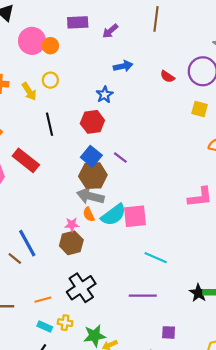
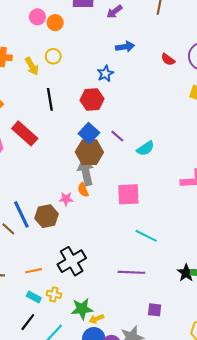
pink circle: (32, 41) -> (37, 17), size x0.6
gray arrow: (90, 196) -> (86, 172), turned 60
cyan semicircle: (113, 215) -> (145, 148), moved, size x0.7
brown hexagon: (71, 243) -> (47, 216), moved

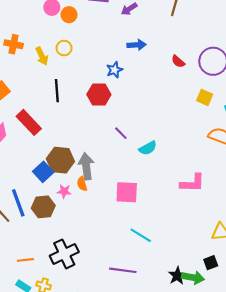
blue square: (89, 133) -> (43, 172), moved
brown hexagon: (89, 152) -> (60, 160), moved

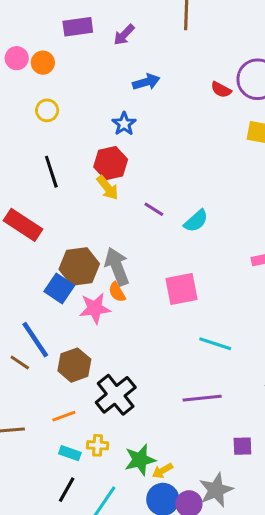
yellow arrow: (42, 56) -> (108, 188), moved
red semicircle: (178, 61) -> (221, 90), moved
pink star: (64, 191) -> (95, 308), size x1.5
brown hexagon: (43, 207) -> (74, 365), moved

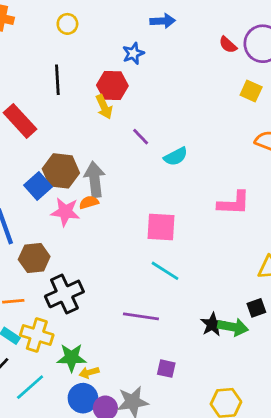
pink square: (181, 289) -> (161, 227), moved
orange semicircle: (117, 292) -> (89, 202), turned 90
yellow cross: (98, 445) -> (37, 335), size x1.6

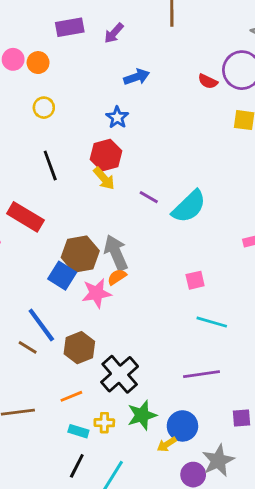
cyan semicircle: (176, 156) -> (189, 206), size x1.5
pink square: (161, 227) -> (195, 280), size x0.6
yellow cross: (37, 335) -> (104, 423), size x0.6
green star: (71, 358) -> (142, 415), moved
blue circle: (83, 398) -> (182, 426), moved

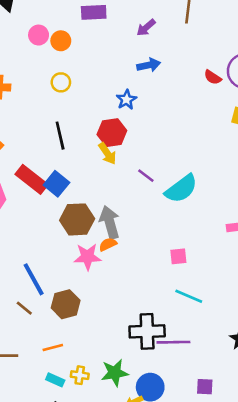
purple arrow: (114, 33) -> (146, 28), moved
blue square: (62, 276) -> (56, 184), moved
brown line: (28, 347) -> (24, 308), moved
black cross: (120, 374) -> (147, 331), moved, turned 32

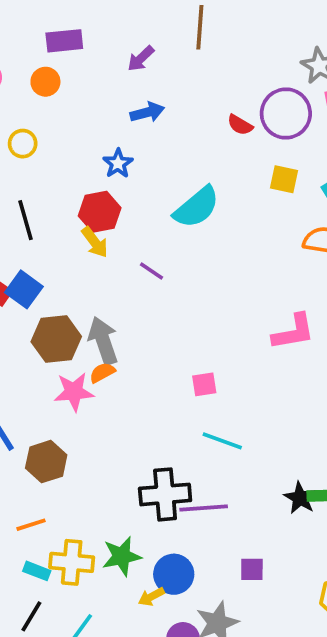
orange circle: (61, 41) -> (45, 82), moved
cyan semicircle: (181, 189) -> (197, 207), moved
yellow cross: (80, 375) -> (72, 562), size x1.6

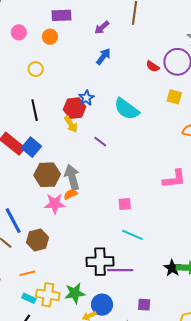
blue arrow: (147, 112) -> (103, 56), turned -42
blue star: (118, 163) -> (86, 98), moved
cyan semicircle: (197, 207) -> (127, 109), turned 72

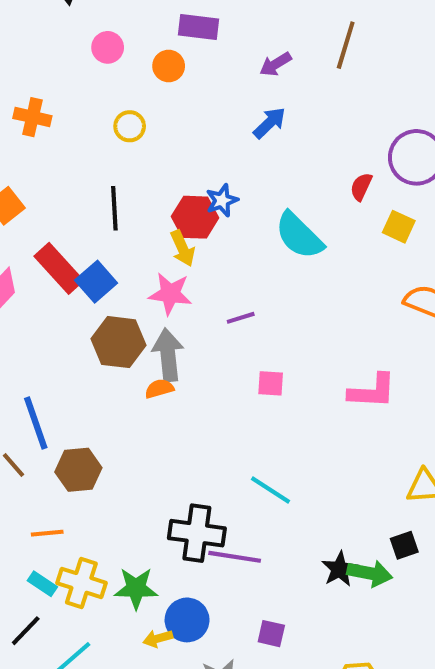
red semicircle: (153, 66) -> (361, 187), moved, turned 72
purple line: (100, 142) -> (241, 318), moved, turned -64
pink star: (55, 204) -> (170, 294), moved
pink square: (125, 204) -> (271, 383), moved

